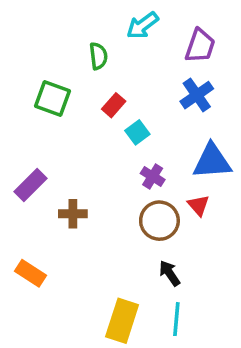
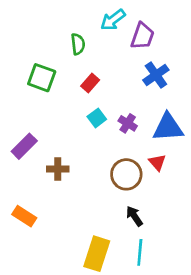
purple trapezoid: (200, 46) -> (142, 36), moved
cyan square: (137, 132) -> (97, 118), moved
purple cross: (153, 176) -> (128, 123), moved

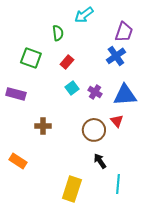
purple trapezoid: (142, 36) -> (124, 32), moved
purple rectangle: (24, 146) -> (16, 94), moved, turned 60
cyan line: (140, 252) -> (118, 184), moved

